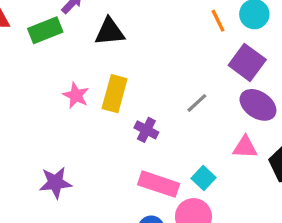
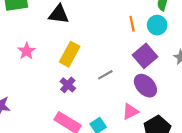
yellow rectangle: (115, 94) -> (70, 54), moved
pink triangle: (245, 147) -> (130, 112), turned -42

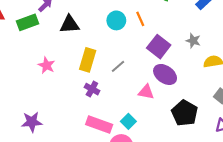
cyan circle: (157, 25) -> (116, 20), moved
gray line: (105, 75) -> (118, 66), moved
pink triangle: (130, 112) -> (146, 92), moved, turned 49

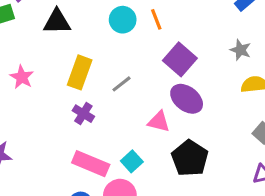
gray star: (193, 41) -> (240, 50), moved
black pentagon: (185, 113) -> (190, 158), moved

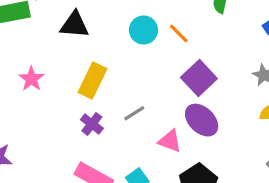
orange line: (156, 19) -> (179, 33), turned -30
gray line: (122, 84) -> (134, 113), moved

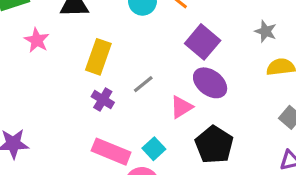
pink star: (31, 79) -> (37, 40), moved
pink triangle: (170, 141) -> (181, 107), turned -45

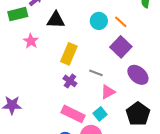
purple square: (203, 42) -> (121, 47), moved
gray line: (143, 84) -> (96, 73), turned 56
pink triangle: (181, 107) -> (108, 92), moved

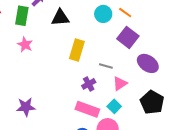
green rectangle: (18, 14) -> (22, 16), turned -60
pink star: (31, 41) -> (25, 45), moved
purple cross: (70, 81) -> (89, 84), moved, turned 32

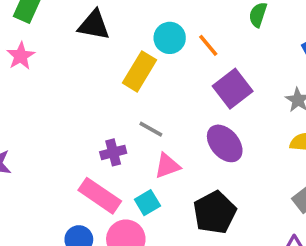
purple square: (128, 37) -> (233, 89), moved
yellow rectangle: (77, 50) -> (139, 71), moved

